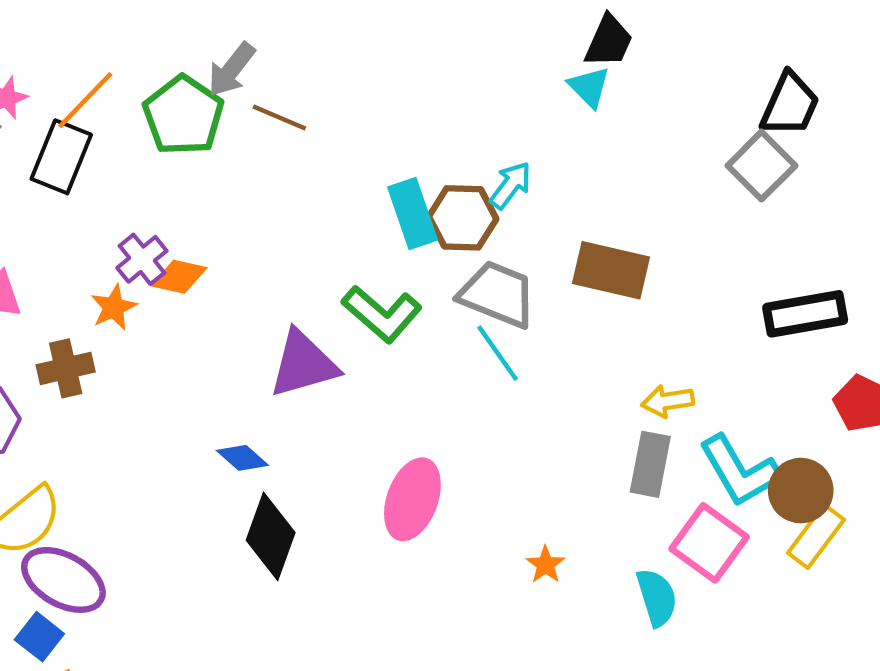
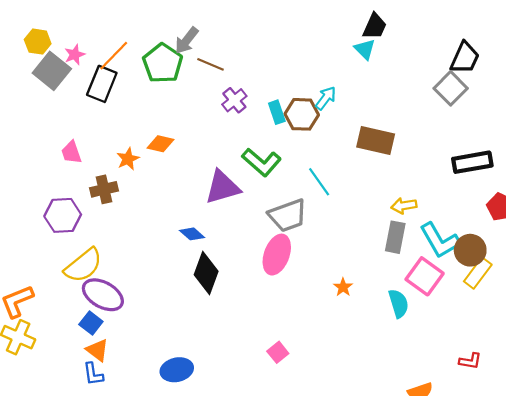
cyan rectangle: (412, 214) -> (277, 112), size x0.7
purple cross: (142, 259) -> (234, 100), moved
gray trapezoid: (498, 294) -> (288, 215), moved, turned 138

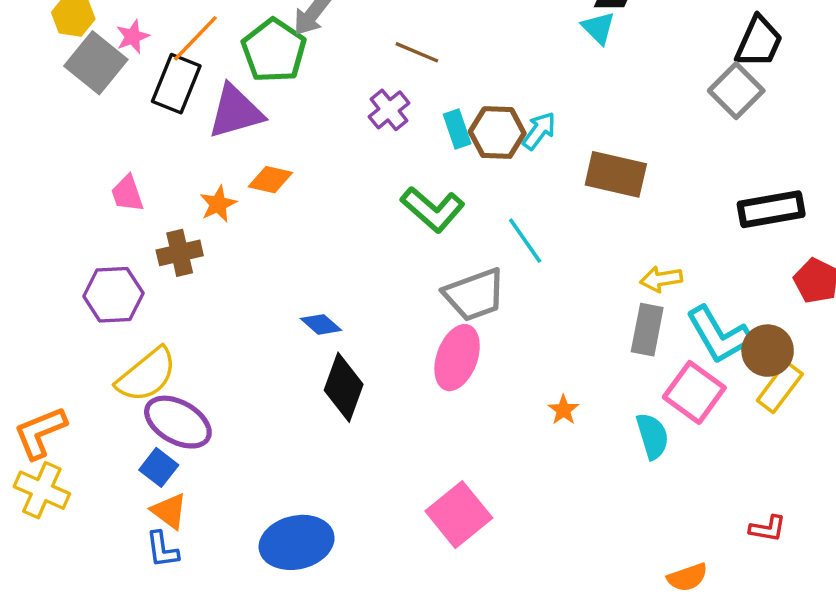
brown line: (210, 64) -> (417, 52), moved
cyan arrow: (326, 98) -> (539, 131), moved
purple triangle: (222, 187) -> (236, 112), moved
pink square: (278, 352) -> (459, 515), size x1.8
blue ellipse: (177, 370) -> (297, 542), size x1.4

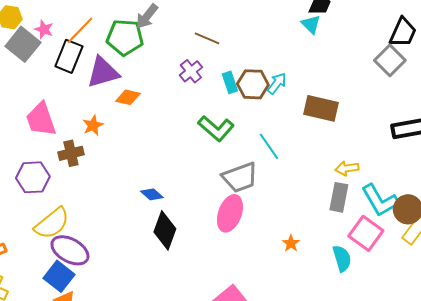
pink star: (133, 37) -> (44, 29), turned -30
green pentagon: (274, 51) -> (125, 37), turned -30
orange diamond: (270, 180) -> (128, 97), moved
pink trapezoid: (127, 194) -> (41, 119), size x1.6
blue square: (159, 467) -> (59, 276), size x1.4

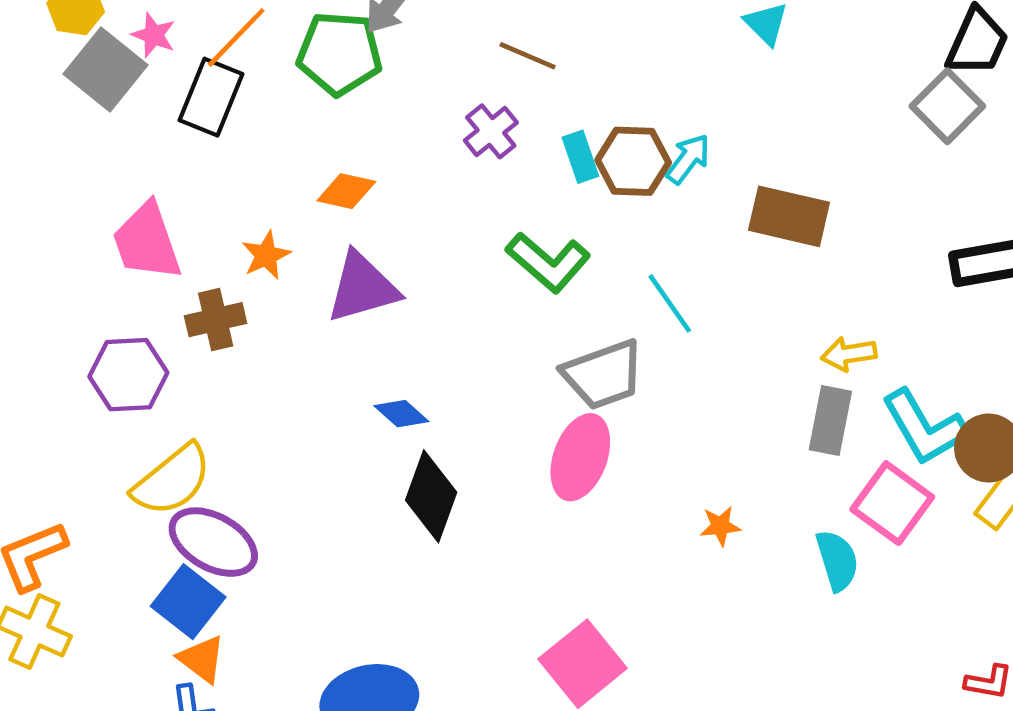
purple triangle: (103, 72) -> (362, 287), moved
orange star: (291, 243) -> (720, 526), turned 30

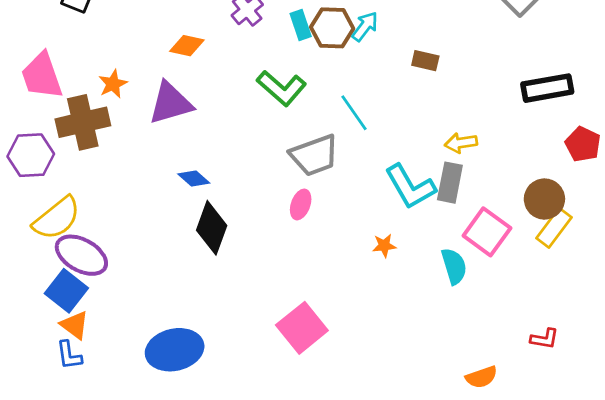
orange diamond: (346, 191) -> (187, 46), moved
brown rectangle: (789, 216) -> (425, 61), size x0.6
brown cross: (216, 320) -> (83, 122), size x1.5
cyan L-shape: (924, 427) -> (410, 187), moved
pink ellipse: (580, 457) -> (301, 204), size x0.6

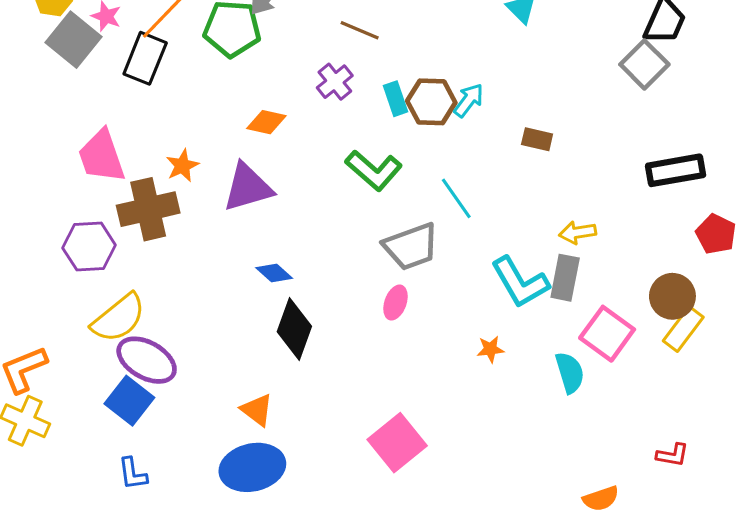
orange triangle: (75, 325) -> (257, 410), moved

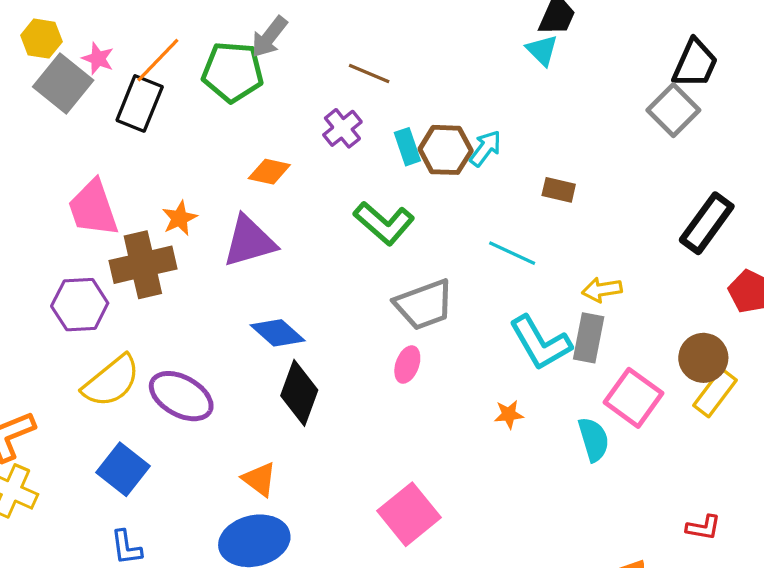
black rectangle: (676, 170) -> (707, 223), turned -44
cyan line: (456, 198) -> (512, 253), moved, turned -30
blue diamond: (274, 273) -> (278, 333), size x1.4
purple ellipse: (147, 360) -> (181, 396), moved

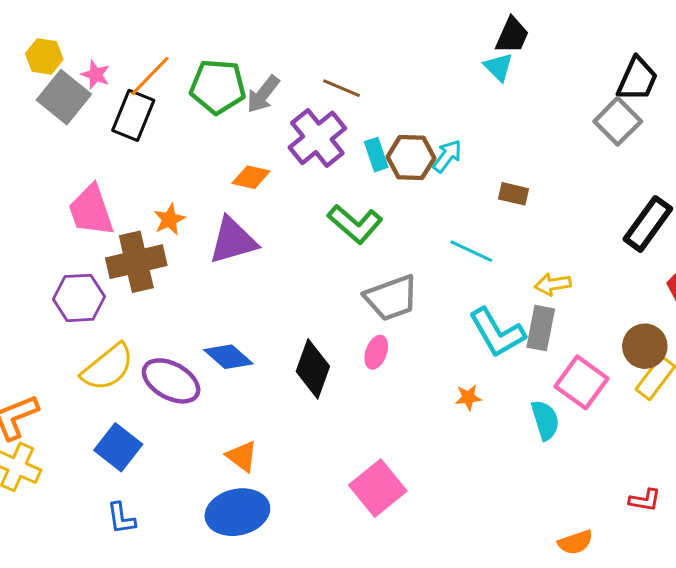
gray arrow: (269, 37) -> (263, 94), moved
purple cross: (342, 128) -> (317, 138), size x1.6
blue diamond: (278, 333) -> (228, 357), moved
black diamond: (299, 393) -> (313, 369), moved

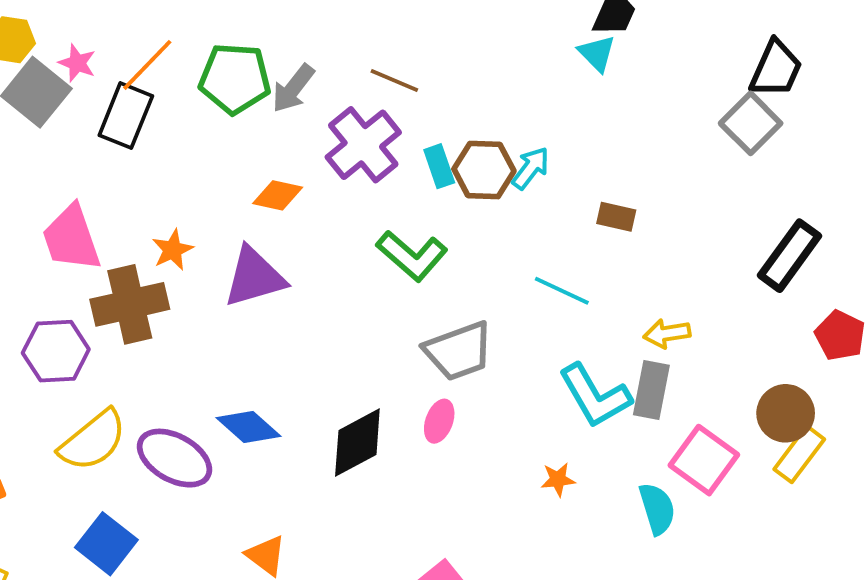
black diamond: (313, 369) -> (357, 443), turned 42

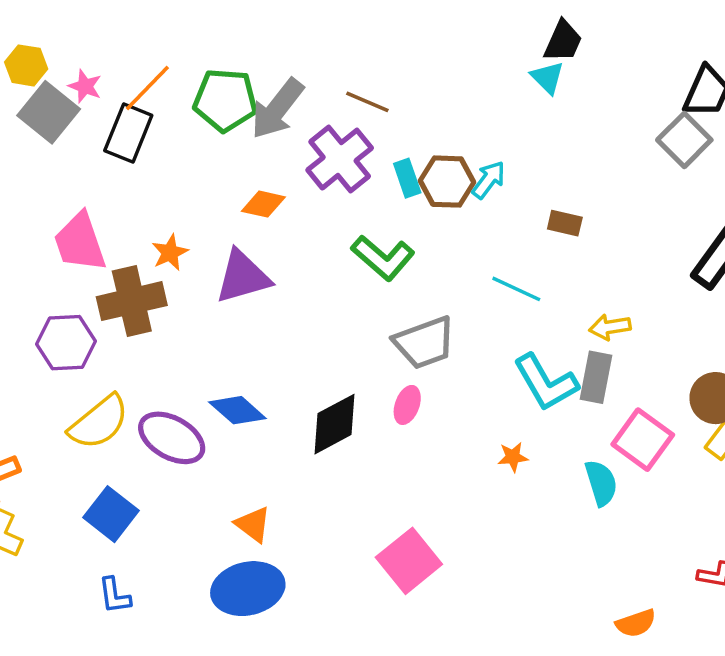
gray arrow: (293, 88) -> (277, 109), size x1.4

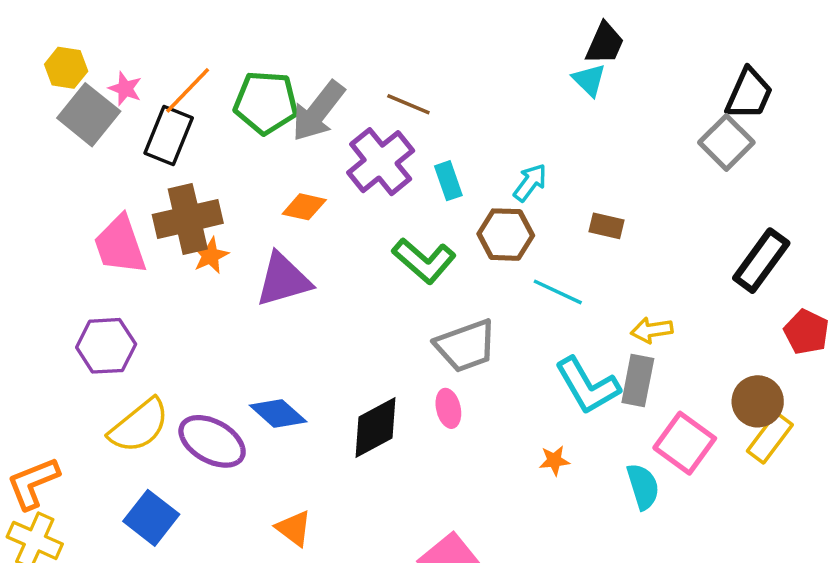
brown hexagon: (447, 182) -> (506, 235), moved
brown cross: (132, 301) -> (188, 219), moved
pink ellipse: (407, 405) -> (448, 408), turned -33

